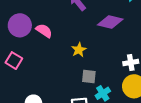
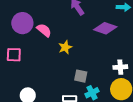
yellow star: (79, 50) -> (65, 47), moved
pink square: (14, 61) -> (14, 55), turned -35

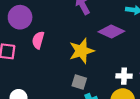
pink semicircle: (44, 30) -> (38, 40), moved, turned -119
yellow star: (65, 47) -> (82, 51), moved, size x1.6

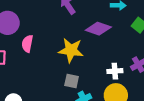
yellow star: (82, 51) -> (71, 50), turned 30

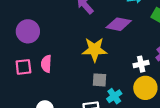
pink semicircle: (27, 44) -> (46, 64), moved

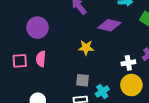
purple circle: (28, 31) -> (37, 28), moved
yellow star: (95, 50) -> (86, 48), size x0.7
gray square: (100, 80) -> (83, 80), moved

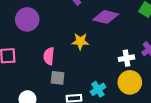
pink semicircle: (41, 59) -> (49, 56), moved
gray square: (83, 80) -> (58, 78), moved

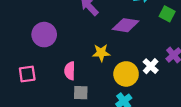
white cross: (126, 58) -> (151, 66), turned -32
yellow circle: (130, 82) -> (126, 74), moved

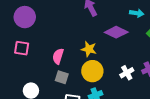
purple circle: (44, 35) -> (25, 17), moved
yellow circle: (126, 74) -> (92, 71), moved

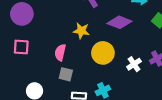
yellow star: (89, 49) -> (81, 31), moved
yellow circle: (92, 71) -> (103, 53), moved

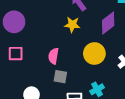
purple diamond: (119, 22) -> (108, 23), turned -55
yellow star: (81, 31) -> (72, 25), moved

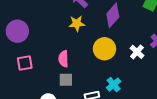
gray square: (60, 77) -> (66, 80), moved

